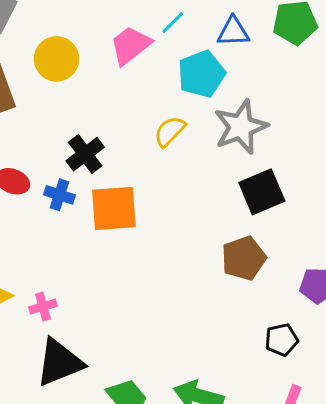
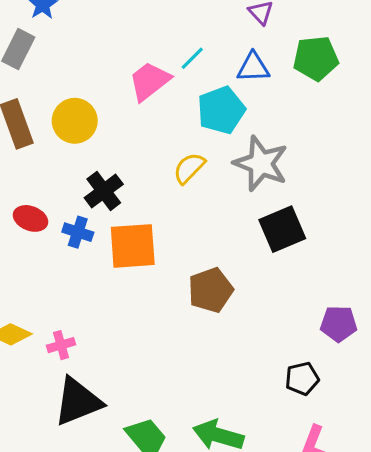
yellow circle: (56, 59) -> (75, 121), moved
gray star: (241, 127) -> (261, 164), turned -30
brown pentagon: (244, 258) -> (211, 290), moved

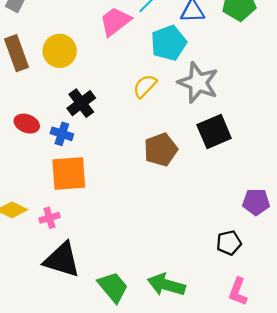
orange square: (133, 246) -> (69, 174), moved
brown pentagon: (211, 290) -> (161, 150), moved
black triangle: (78, 402) -> (62, 260), turned 39

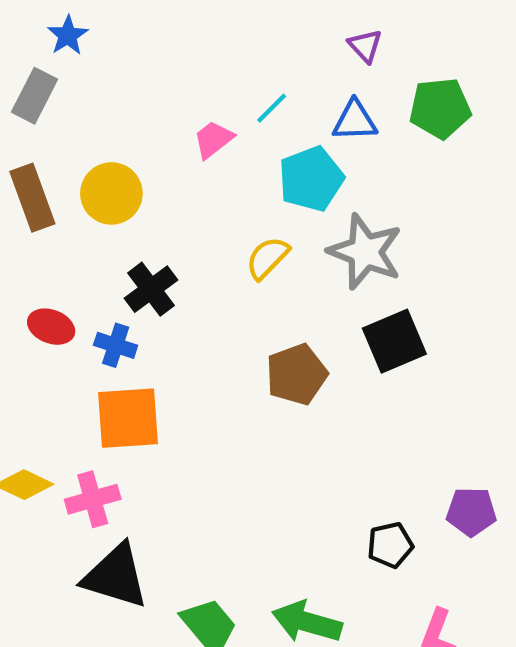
pink trapezoid: (115, 21) -> (213, 139), size x0.7
purple pentagon: (256, 202) -> (471, 512), moved
pink cross: (49, 218) -> (93, 499), size x1.4
black pentagon: (229, 243) -> (390, 545), moved

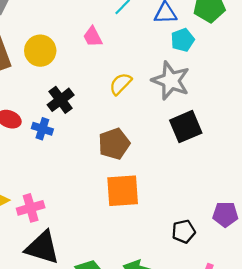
pink trapezoid: (213, 139) -> (93, 37), moved, turned -80
cyan pentagon: (311, 179) -> (183, 40), moved, size x0.7
brown pentagon: (297, 374) -> (114, 144), moved
orange square: (128, 418) -> (123, 191), moved

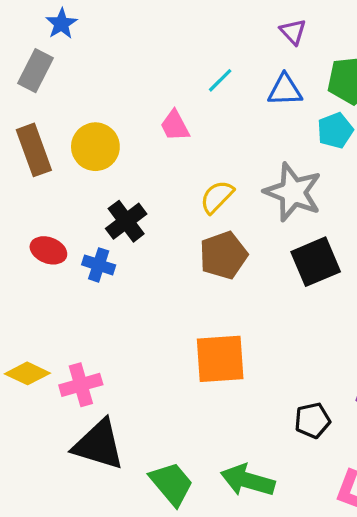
cyan pentagon: (183, 40) -> (335, 131), moved
brown pentagon: (114, 144) -> (223, 255), moved

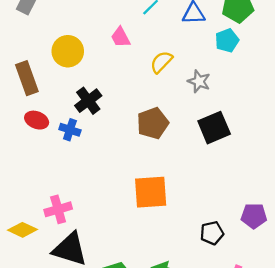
brown rectangle: (34, 150) -> (27, 78), moved
gray star: (293, 192) -> (199, 81), size x0.6
yellow semicircle: (217, 197) -> (161, 62), moved
yellow diamond: (27, 373) -> (23, 230), moved

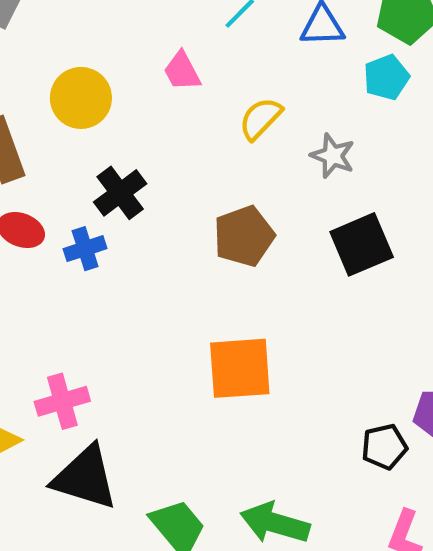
blue cross: (70, 130) -> (85, 249), turned -36
black pentagon: (212, 233) -> (384, 447), moved

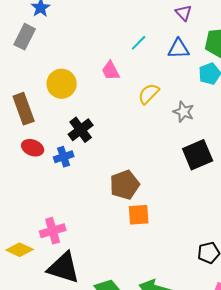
brown pentagon: (244, 236) -> (125, 185), moved
orange square: (240, 368) -> (139, 215), size x0.7

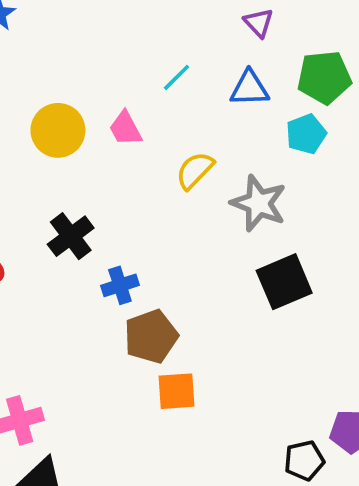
yellow circle: (62, 84) -> (58, 130), moved
gray star: (184, 112) -> (259, 203), size x1.4
blue cross: (64, 157) -> (120, 285), moved

